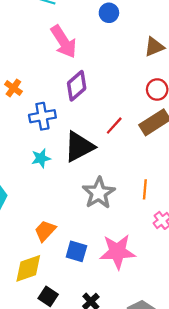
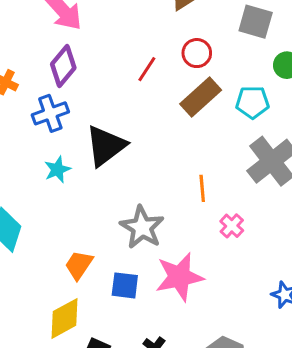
purple diamond: (77, 86) -> (63, 66), moved
red line: (114, 126) -> (147, 69), moved
gray star: (99, 193) -> (142, 227), moved

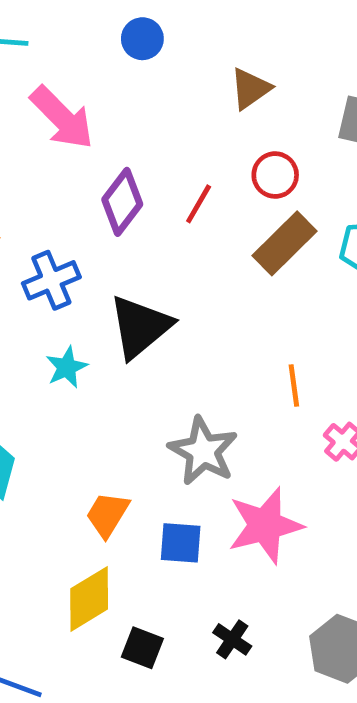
purple diamond: (63, 66) -> (122, 202), moved

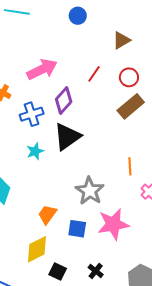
pink arrow: (62, 118) -> (42, 69), moved, turned -76
purple diamond: (122, 202) -> (64, 101), moved
red line: (199, 204) -> (94, 74), moved

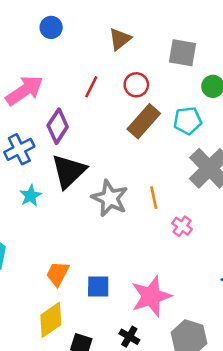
blue circle: (78, 16) -> (51, 27), moved
gray star: (90, 191) -> (110, 198), moved
pink star: (113, 224) -> (151, 296), moved

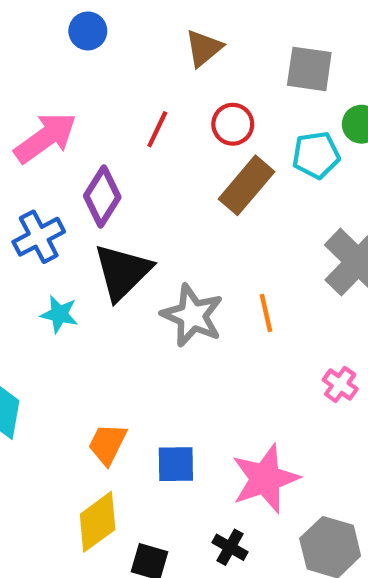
cyan pentagon: (188, 121) -> (316, 155), moved
cyan star: (31, 196) -> (59, 314), turned -30
pink cross: (182, 226) -> (340, 384), moved

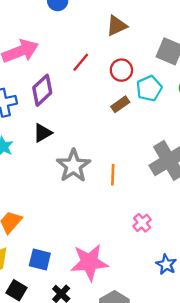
cyan pentagon: (316, 155) -> (149, 88), moved, turned -30
brown rectangle: (246, 185) -> (120, 104), size x0.6
black triangle: (122, 272) -> (42, 133), size x0.6
blue square: (176, 464) -> (40, 259), moved

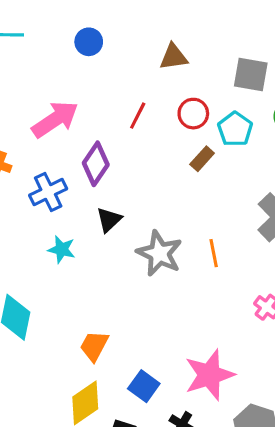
brown triangle: (117, 26) -> (174, 57), turned 30
blue square: (40, 259) -> (144, 386), turned 35

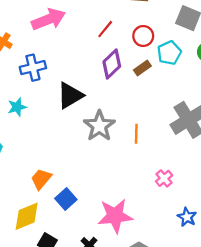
purple diamond: (96, 164) -> (112, 64), moved
black triangle: (109, 220) -> (70, 95), size x1.5
cyan star: (62, 249) -> (17, 107), moved, turned 30
blue square: (144, 386) -> (66, 199), moved

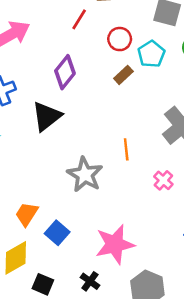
red line: (105, 29) -> (79, 19), moved
purple diamond: (112, 64) -> (65, 72), moved
gray star: (99, 126) -> (85, 175), moved
pink cross: (164, 178) -> (163, 180), moved

